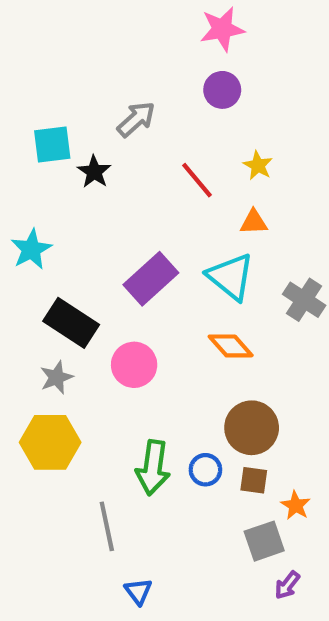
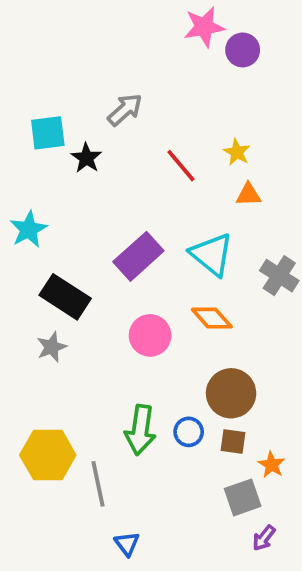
purple circle: (222, 90) -> (243, 50), moved
orange triangle: (254, 222) -> (248, 195), moved
pink circle: (134, 365) -> (150, 335), moved
yellow hexagon: (50, 442) -> (48, 455), moved

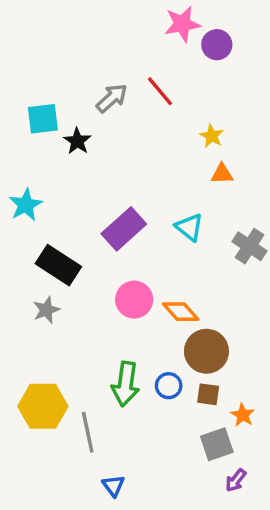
red line: (181, 166) -> (160, 91), moved
cyan triangle: (212, 254) -> (189, 227), size x0.7
orange diamond: (212, 318) -> (181, 312), moved

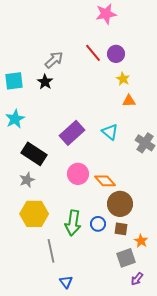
purple circle: (217, 45) -> (116, 54), moved
gray arrow: (112, 98) -> (54, 60), moved
cyan square: (43, 119) -> (14, 81), moved
yellow hexagon: (43, 406) -> (34, 214), moved

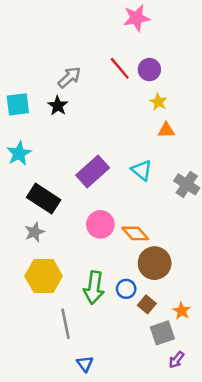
brown square: (121, 229) -> (147, 304), moved, turned 32

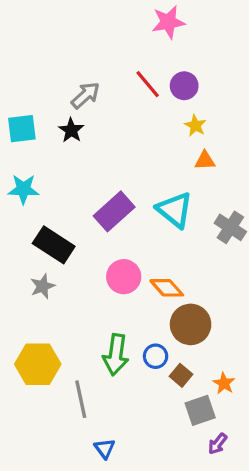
cyan star: (19, 153) -> (23, 189), turned 30
cyan triangle: (142, 170) -> (175, 210), size x1.4
yellow hexagon: (44, 276) -> (38, 364), moved

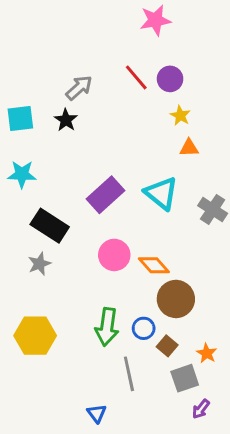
gray line: (81, 399) -> (129, 374), moved

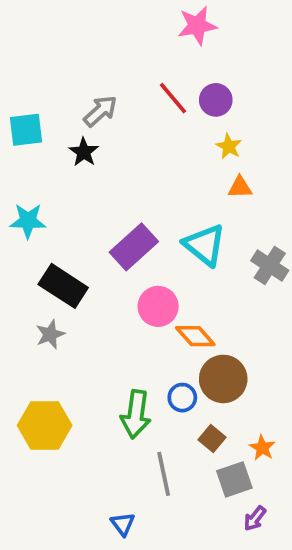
cyan square: (20, 119) -> (26, 130), moved
pink circle: (114, 255) -> (158, 306), moved
blue circle: (144, 328) -> (182, 398), moved

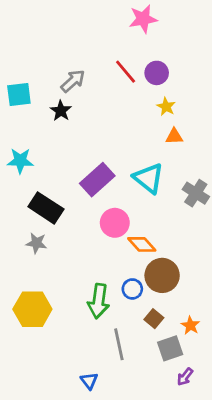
gray star: (50, 334) -> (36, 243), turned 30

